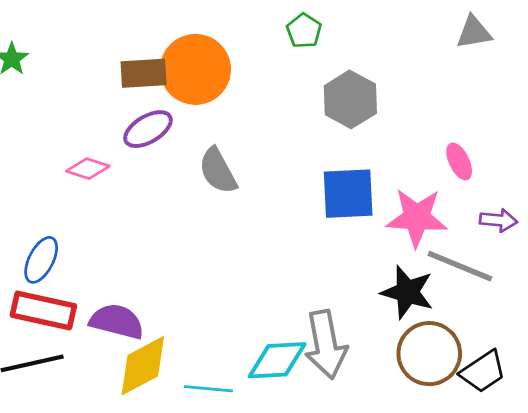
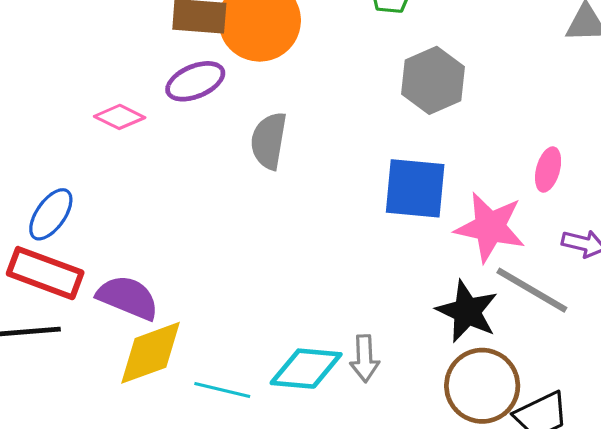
pink ellipse: (459, 161) -> (548, 170), turned 33
gray semicircle: (218, 171) -> (269, 141), turned 30
gray arrow: (326, 345) -> (365, 358), size x0.6

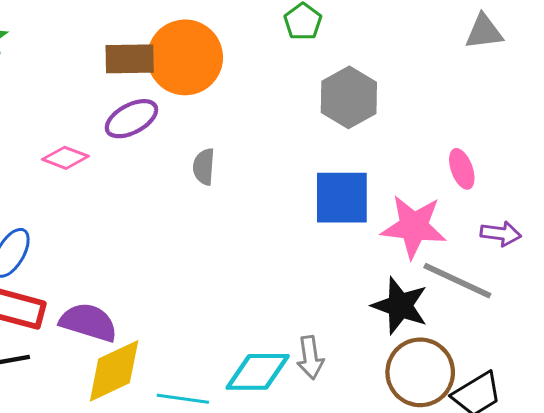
gray semicircle: (269, 141) -> (204, 167), size x0.7
pink ellipse: (548, 170) -> (462, 169), turned -30

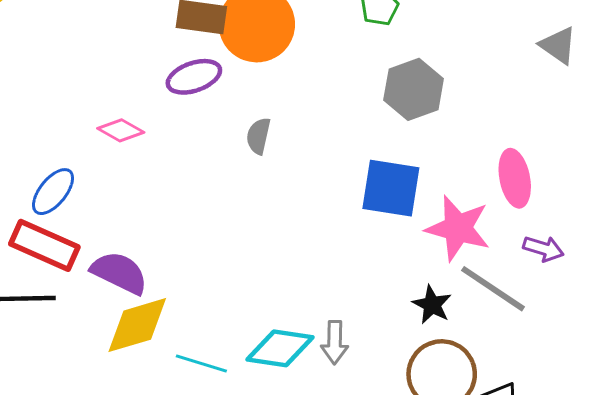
gray triangle: (484, 32) -> (558, 45), turned 33
pink diamond: (65, 158) -> (121, 130), moved
pink ellipse: (462, 169) -> (515, 178), size x1.4
black star: (400, 306) -> (432, 305), size x0.7

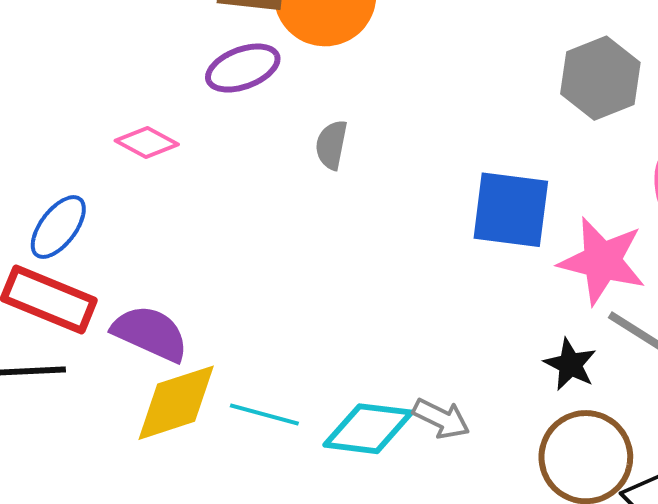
gray hexagon: (414, 89) -> (600, 78), moved
gray arrow: (335, 342) -> (441, 419), turned -63
cyan line: (201, 364) -> (264, 415), moved

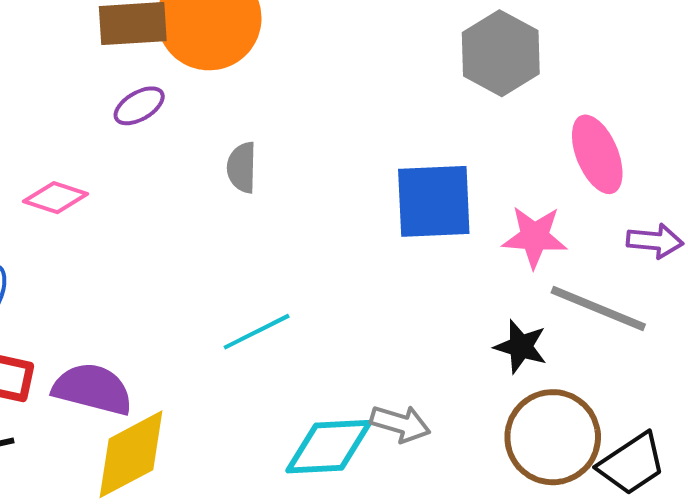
purple ellipse: (243, 68) -> (139, 106), size x0.7
pink star: (602, 261) -> (535, 237), size x0.7
cyan line: (264, 415) -> (257, 332), moved, turned -32

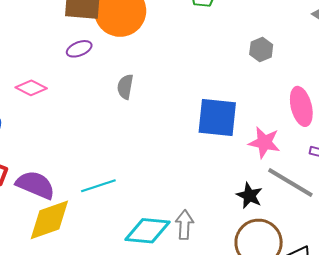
gray hexagon: (501, 53) -> (261, 50), size x0.6
cyan line: (257, 332) -> (98, 186), moved
gray arrow: (400, 424) -> (184, 225), turned -112

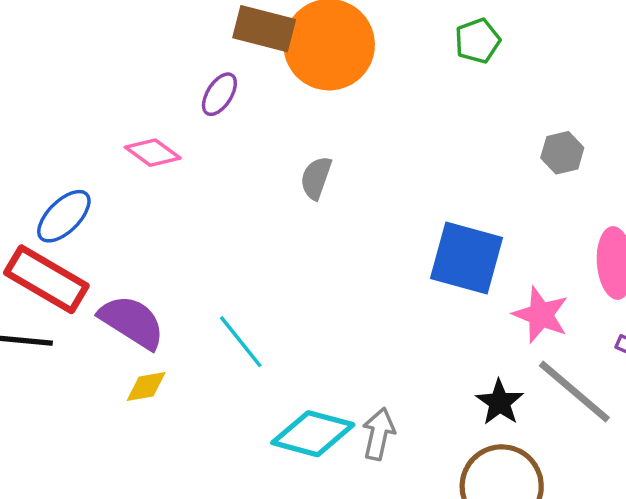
purple ellipse: (79, 49) -> (219, 94), moved, turned -45
cyan line: (98, 186) -> (241, 342), turned 60
yellow diamond: (49, 220) -> (146, 387), size x0.5

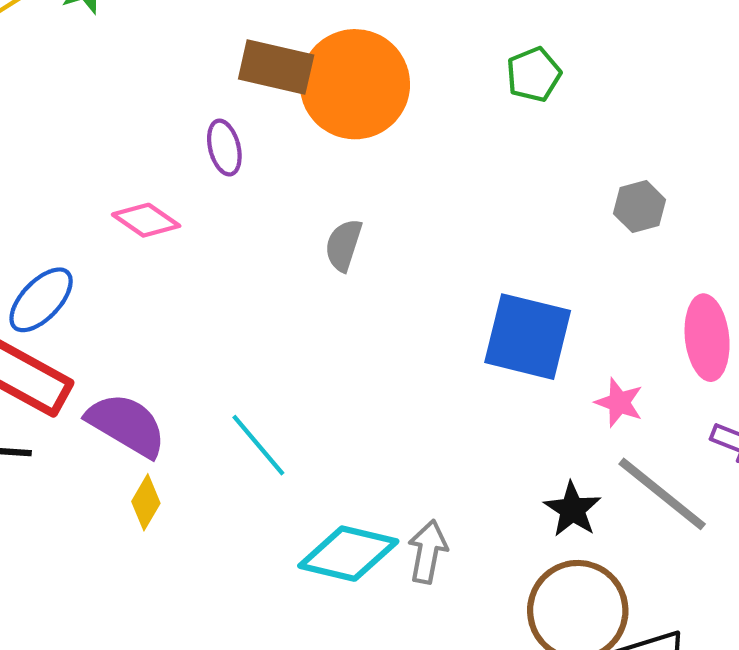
purple ellipse: (219, 94) -> (224, 148), turned -45
pink star: (541, 315) -> (619, 403), size x0.7
yellow diamond: (146, 387) -> (146, 502), turned -48

